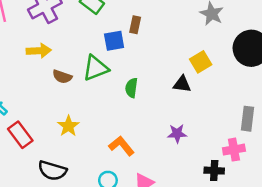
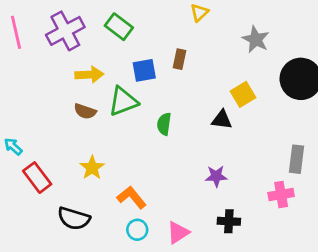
brown rectangle: (135, 25) -> (180, 59), moved
yellow arrow: (39, 51) -> (89, 75), moved
orange L-shape: (122, 146) -> (132, 197), moved
black cross: (214, 171) -> (229, 221), moved

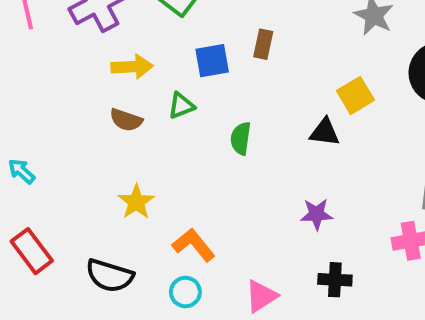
green triangle: (123, 101) -> (181, 106), size x0.6
red rectangle: (37, 178) -> (32, 251), moved
cyan circle: (137, 230) -> (185, 292), moved

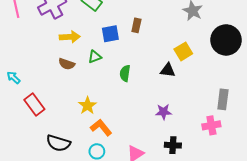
cyan arrow: (22, 171) -> (14, 77), moved
yellow star: (136, 202) -> (87, 106), moved
red rectangle: (32, 251) -> (34, 105), moved

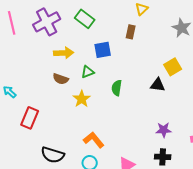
brown rectangle: (136, 25) -> (131, 32), moved
red rectangle: (34, 105) -> (30, 118), turned 60
yellow star: (87, 106) -> (82, 99), moved
purple star: (164, 112) -> (164, 130), moved

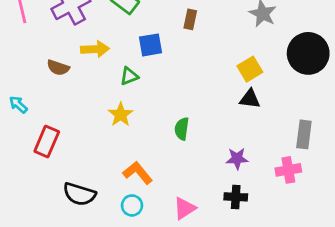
brown semicircle: (61, 79) -> (58, 68), moved
black triangle: (158, 85) -> (250, 99), moved
green semicircle: (117, 88) -> (182, 129), moved

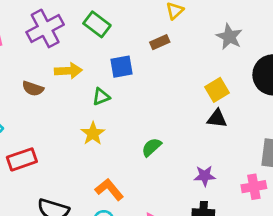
brown rectangle: (190, 19) -> (160, 42), turned 54
green semicircle: (182, 129) -> (152, 147), turned 40
red rectangle: (47, 142) -> (22, 159), turned 48

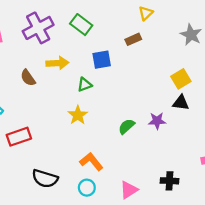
brown semicircle: (33, 88) -> (28, 78), turned 36
purple star: (205, 176) -> (157, 121), moved

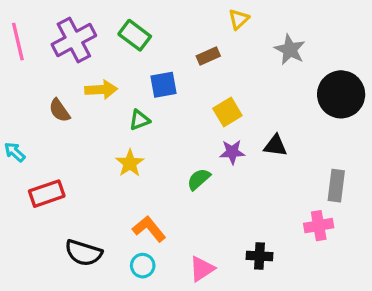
yellow triangle: (146, 13) -> (239, 19), moved
yellow square: (181, 79) -> (227, 112), moved
purple star: (157, 121) -> (232, 152), moved

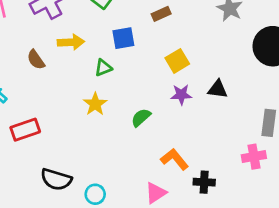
green semicircle: (199, 179) -> (141, 118), moved
orange L-shape: (149, 229) -> (175, 159), moved
cyan circle: (143, 266) -> (95, 194), moved

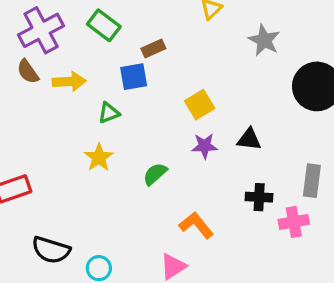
brown rectangle: (161, 14) -> (153, 48), moved
brown semicircle: (36, 60) -> (28, 72), moved
black cross: (204, 182) -> (259, 197), moved

